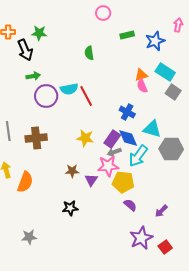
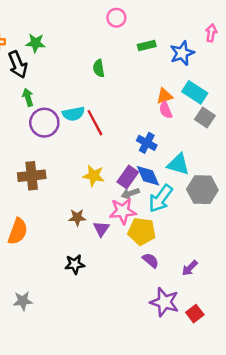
green arrow: (33, 76) -> (28, 97), turned -96
purple star: (141, 238) -> (164, 302), turned -30

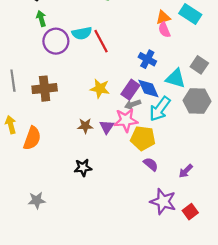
gray square: (205, 118) -> (199, 65), moved
purple triangle: (101, 229) -> (107, 127), moved

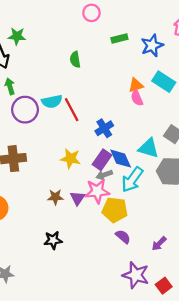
blue cross: (147, 59) -> (104, 128), moved, turned 30

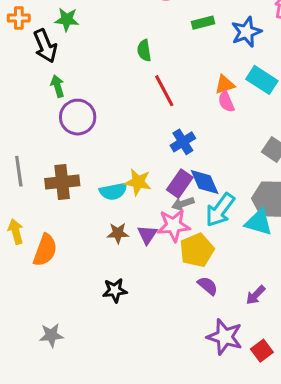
cyan semicircle: (52, 101) -> (113, 191), moved
red line: (72, 110) -> (164, 91), moved
cyan triangle: (149, 148) -> (259, 222), moved
yellow pentagon: (115, 210) -> (197, 250), turned -30

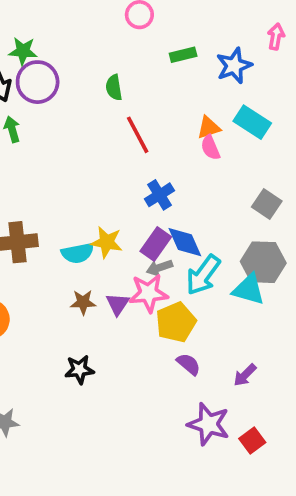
purple circle: (78, 117) -> (38, 82), moved

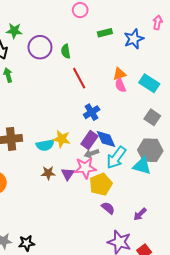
purple circle: (38, 82) -> (40, 47), moved
cyan rectangle: (252, 122) -> (149, 83), moved
black star: (79, 370) -> (27, 243), moved

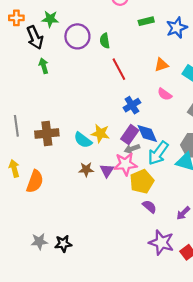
pink semicircle: (120, 85) -> (165, 94), moved, turned -32
cyan semicircle: (45, 145) -> (83, 140), turned 48

